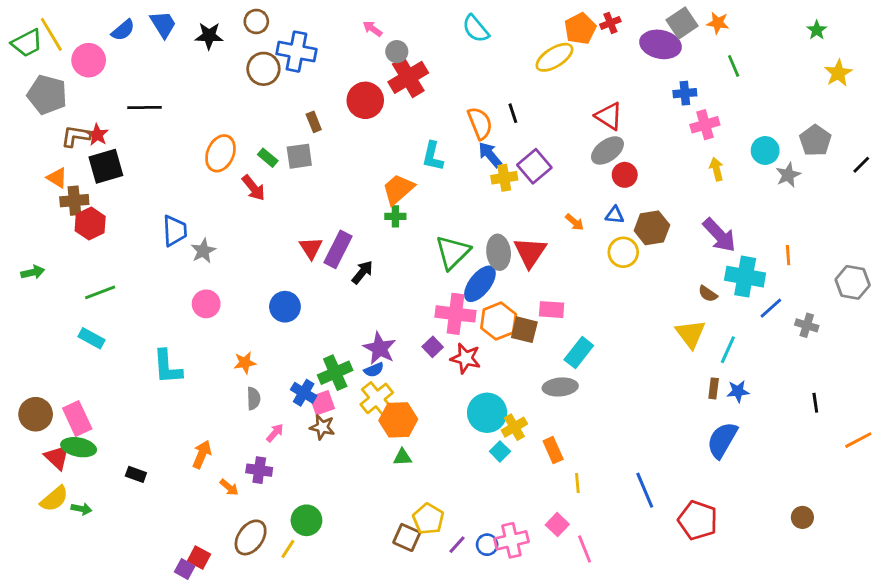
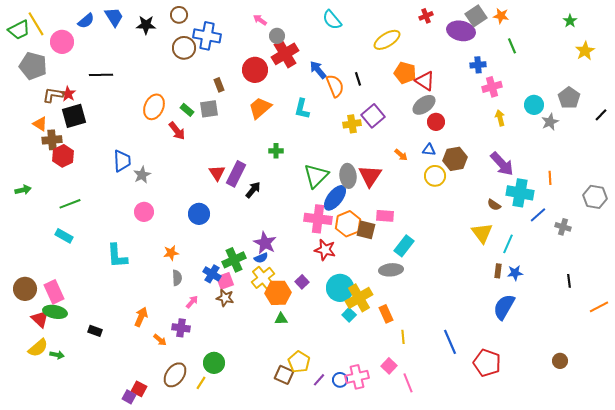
orange pentagon: (580, 29) -> (405, 73), moved, turned -30
blue arrow: (490, 155) -> (318, 70), moved
orange trapezoid: (398, 189) -> (260, 108), moved
purple square: (433, 347) -> (302, 282), moved
yellow cross: (514, 427) -> (359, 298), size x1.5

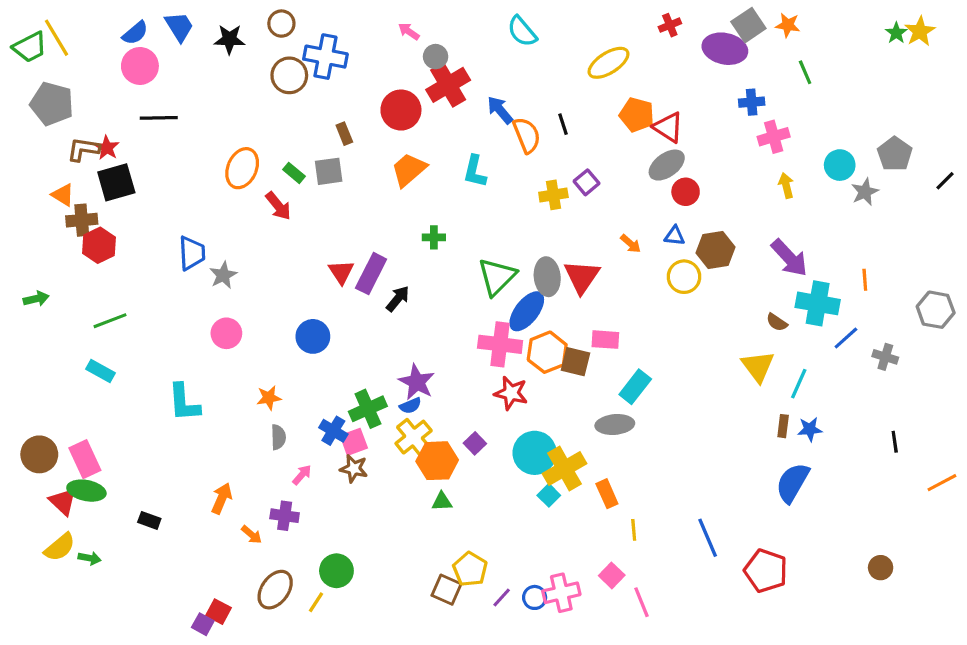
pink circle: (62, 42) -> (140, 66), moved
yellow star: (585, 51) -> (920, 31), moved
purple square: (373, 116) -> (586, 182), size x0.7

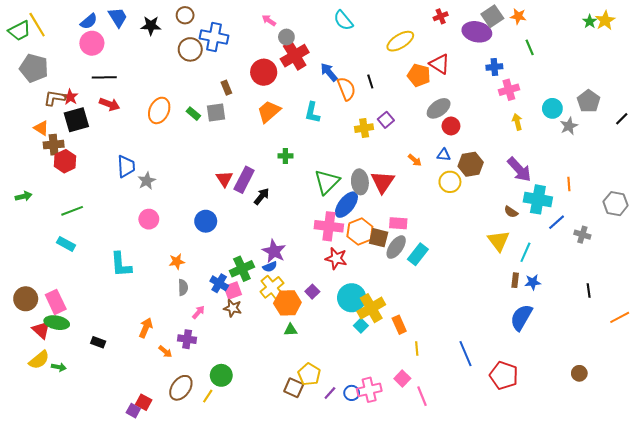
red triangle: (668, 127) -> (440, 64), moved
red arrow: (278, 206) -> (109, 104), moved, turned -30
gray ellipse: (615, 425) -> (396, 247), moved, turned -50

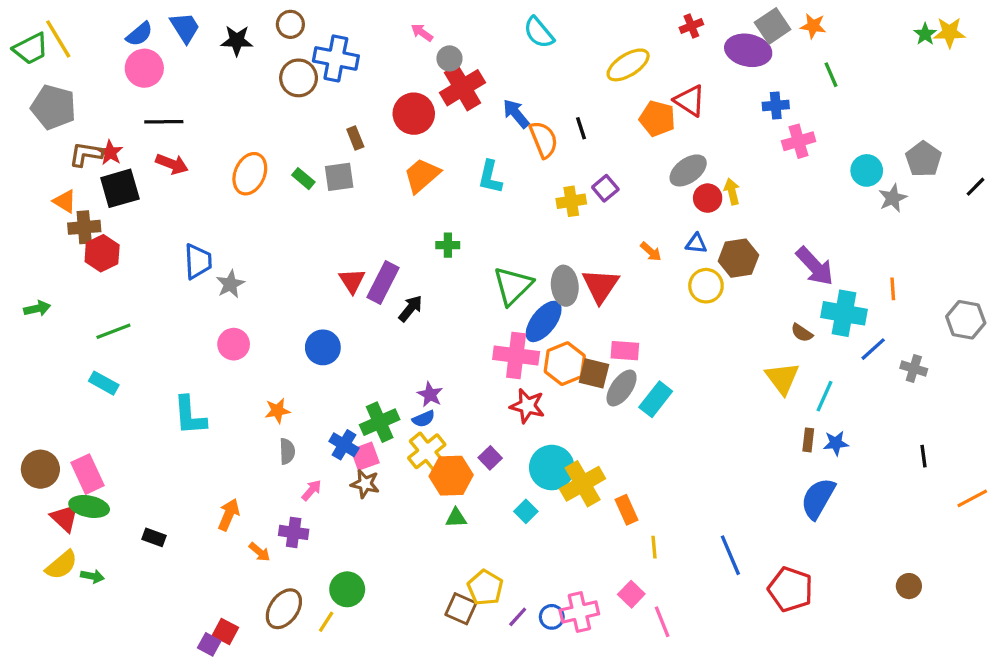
yellow star: (605, 20) -> (949, 32), turned 30
yellow arrow: (517, 122) -> (732, 192), moved
purple star: (274, 251) -> (430, 394), size x0.7
cyan square: (361, 326) -> (526, 511), moved

